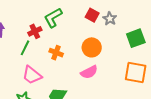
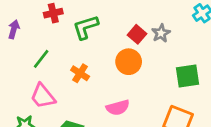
gray star: (110, 19) -> (161, 33), moved
red cross: (35, 31) -> (53, 13), moved
orange circle: (92, 47) -> (129, 62), moved

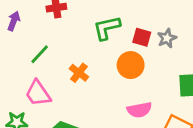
green L-shape: (86, 27) -> (107, 28), moved
red square: (137, 34) -> (142, 37), turned -30
pink semicircle: (118, 108) -> (139, 110), moved

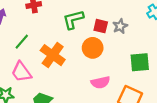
orange cross: (79, 73) -> (53, 55), size x1.6

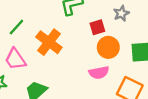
red square: (101, 26) -> (97, 27), moved, turned -32
orange circle: (93, 48) -> (108, 47), moved

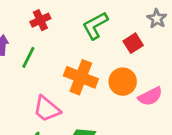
green line: (16, 27) -> (28, 57), moved
orange circle: (108, 47) -> (123, 82), moved

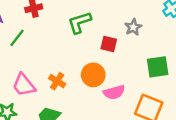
red square: (133, 43) -> (109, 44), turned 35
orange cross: (81, 77) -> (57, 81), moved, size x0.6

